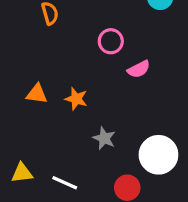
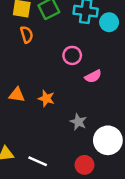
gray star: (104, 138) -> (78, 122), moved

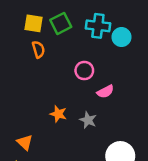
orange triangle: (17, 95) -> (25, 142), moved, turned 35
gray star: (78, 122) -> (88, 120), moved

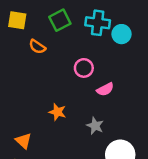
yellow square: (33, 23) -> (17, 20), moved
orange semicircle: (38, 49) -> (37, 47), turned 140
gray star: (88, 120) -> (95, 126), moved

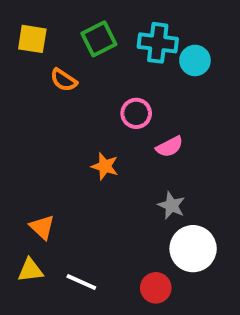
orange star: (57, 112) -> (105, 166), moved
gray star: (95, 126) -> (171, 206), moved

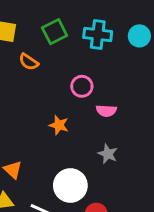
cyan circle: (195, 60) -> (139, 36), moved
pink semicircle: (169, 147) -> (106, 111), turned 30
white circle: (193, 249) -> (70, 186), moved

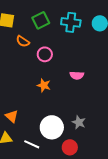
pink circle: (82, 86) -> (45, 54), moved
gray star: (108, 154) -> (79, 122), moved

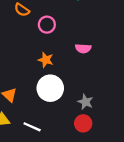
white circle: (52, 127) -> (50, 88), moved
red circle: (70, 147) -> (83, 123), moved

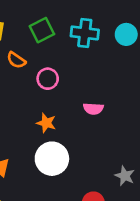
gray star: (85, 102) -> (125, 176), moved

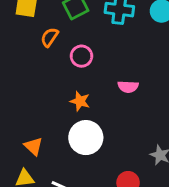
orange semicircle: (16, 60) -> (49, 37), turned 90

